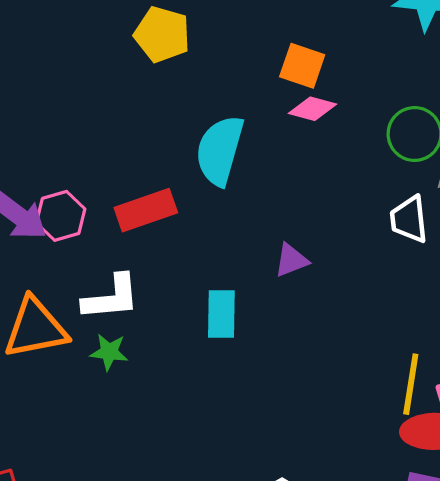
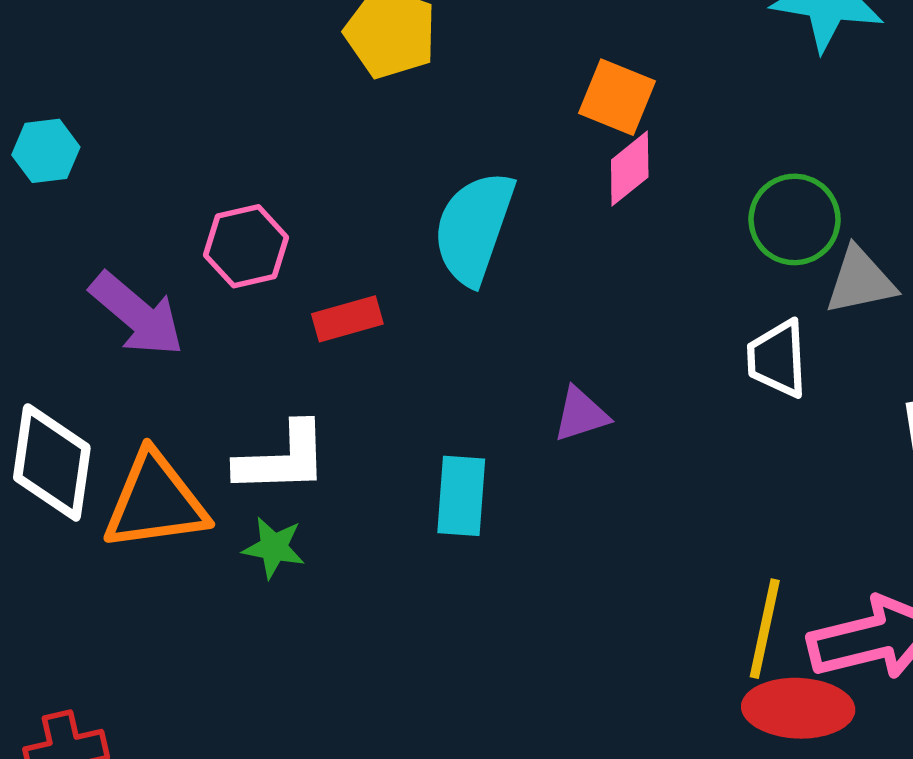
pink diamond: (312, 109) -> (630, 168), turned -57
red rectangle: (146, 210) -> (347, 319), size x0.7
pink hexagon: (61, 216) -> (246, 246), moved

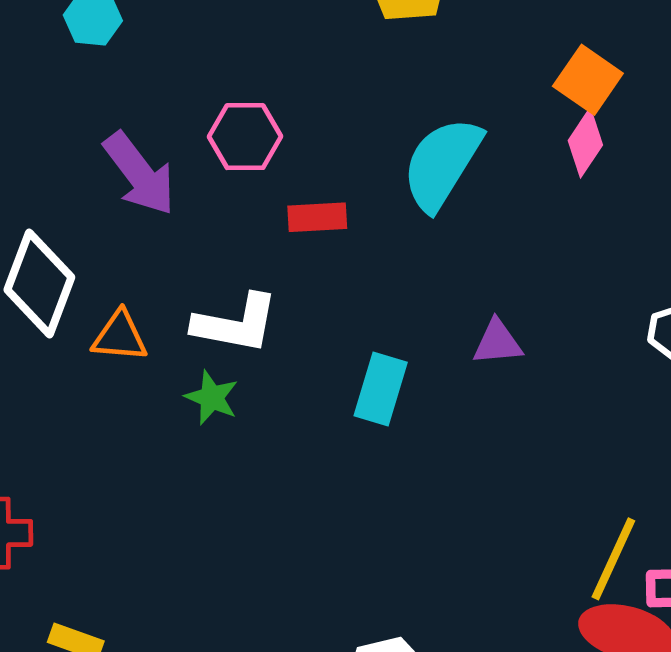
pink diamond: (630, 168) -> (585, 143), turned -30
orange triangle: (155, 502) -> (120, 336), size x0.6

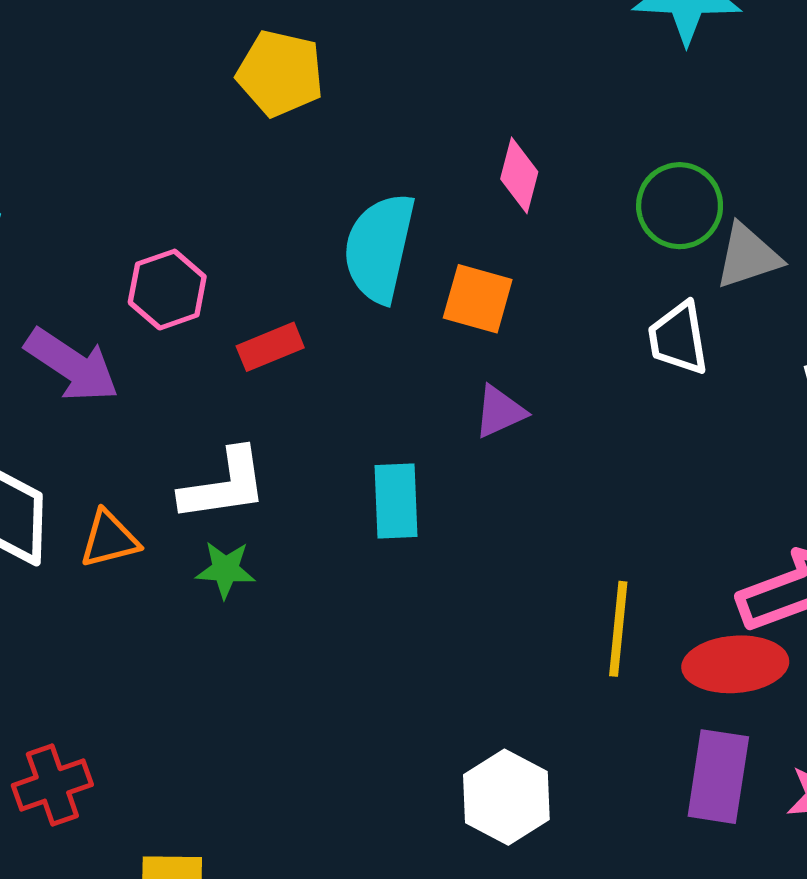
orange square: (588, 80) -> (478, 299), moved
yellow line: (613, 559) -> (618, 629), moved

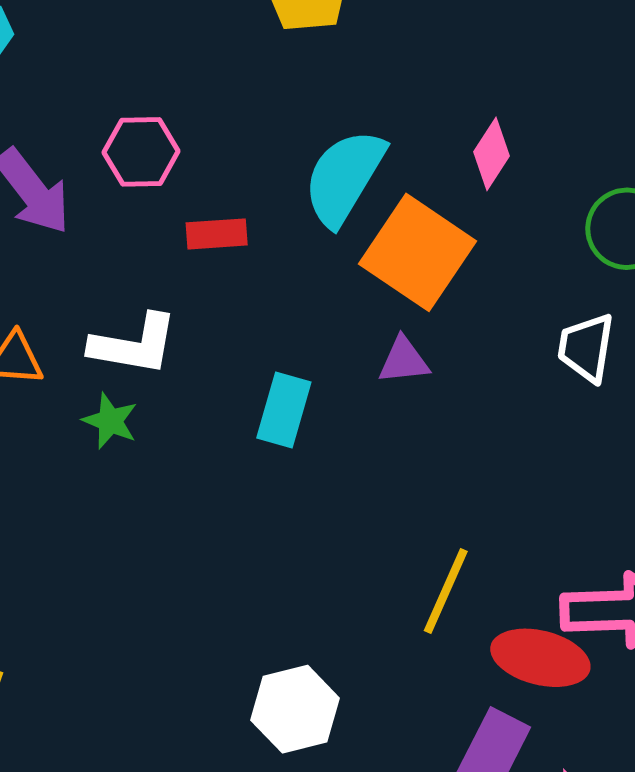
orange square: (478, 299) -> (417, 252), size x1.6

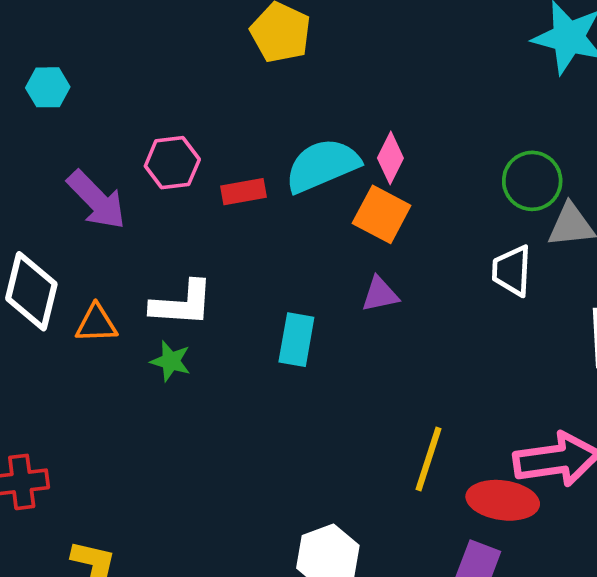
pink diamond: (492, 154) -> (390, 158), moved
cyan semicircle: (344, 177) -> (322, 165), turned 42
red rectangle: (217, 234) -> (243, 192), moved
orange square: (417, 252) -> (382, 214), size x0.7

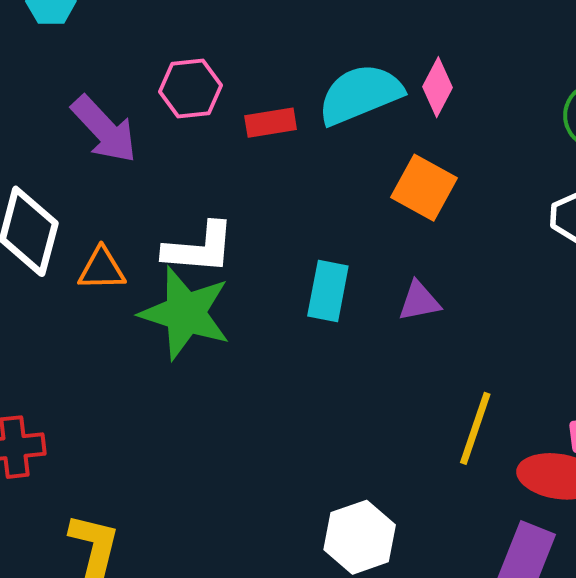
orange square: (382, 214) -> (424, 188), moved
purple triangle: (380, 294) -> (419, 301), moved
green star: (171, 361) -> (185, 313), size x2.0

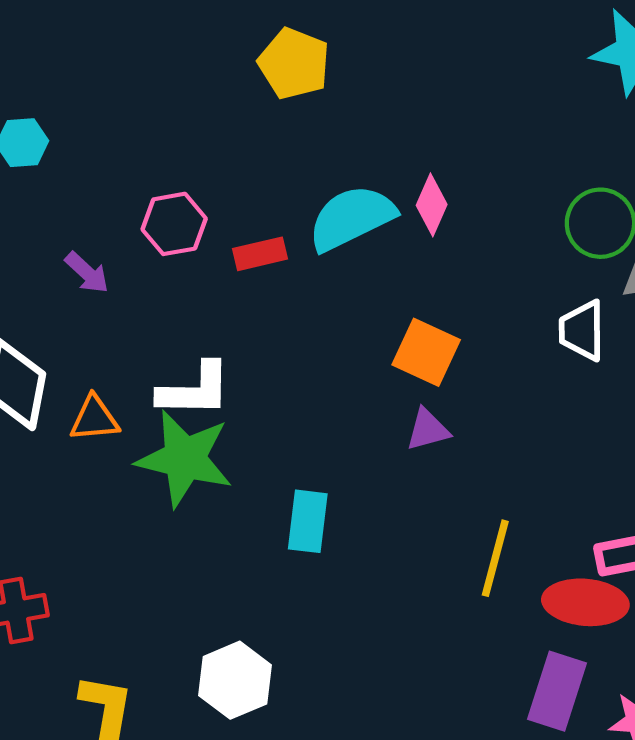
purple arrow: (104, 129) -> (87, 273), size x0.6
orange square: (424, 188) -> (426, 352), moved
cyan rectangle: (328, 291) -> (308, 521), moved
white hexagon: (360, 537) -> (235, 680), moved

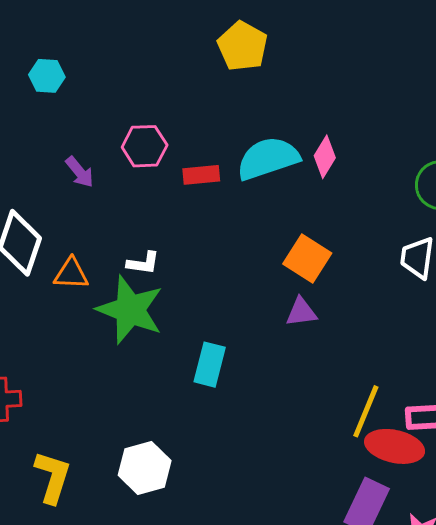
white L-shape: (194, 390) -> (143, 263), size x0.6
yellow line: (495, 558) -> (366, 411), moved

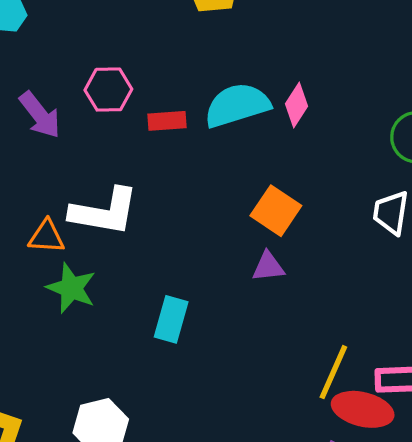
purple arrow: (80, 172) -> (40, 115), size x1.4
white L-shape: (143, 263) -> (104, 212), size x2.0
orange triangle: (71, 274) -> (46, 237), moved
green star: (130, 310) -> (71, 288), moved, size x0.7

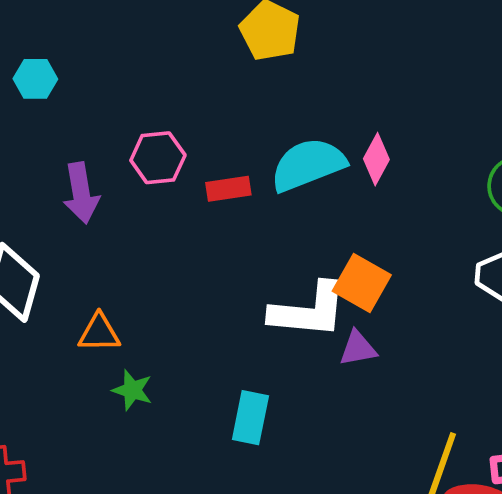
purple arrow: (40, 115) -> (81, 193), turned 33
white L-shape: (104, 212) -> (309, 310), moved
green star: (71, 288) -> (132, 390), size x0.7

